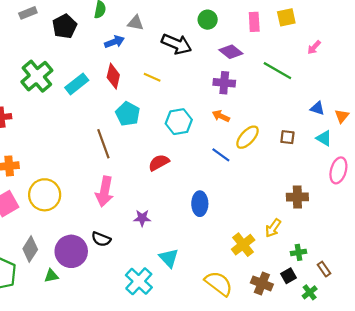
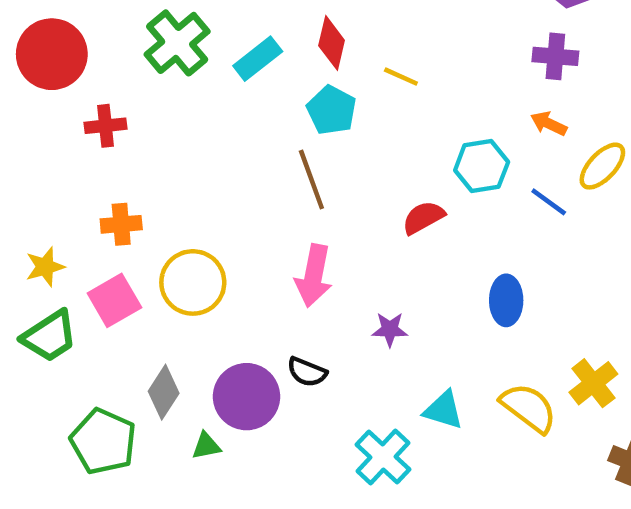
yellow line: (152, 77) -> (401, 77), moved
cyan pentagon: (128, 114) -> (332, 110), moved
cyan hexagon: (179, 122) -> (482, 166), moved
cyan triangle: (169, 258) -> (443, 410), turned -30
yellow semicircle: (219, 283) -> (529, 408), moved

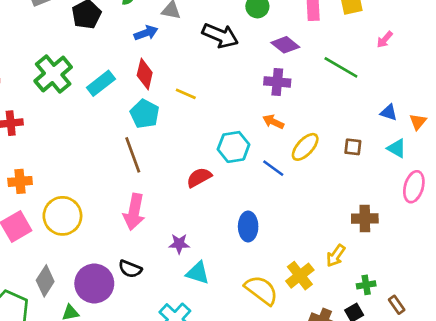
cyan triangle: (443, 410) -> (198, 273), moved

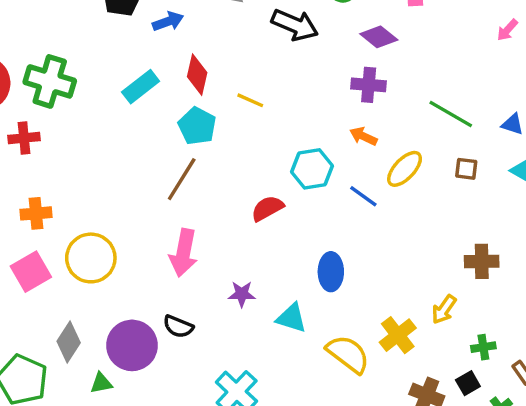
blue arrow: (146, 33) -> (168, 21), moved
green line: (341, 67) -> (451, 114), moved
green cross: (53, 74) -> (50, 81), moved, turned -33
brown line: (133, 155) -> (182, 179), turned 52
cyan triangle: (198, 273) -> (291, 318), moved

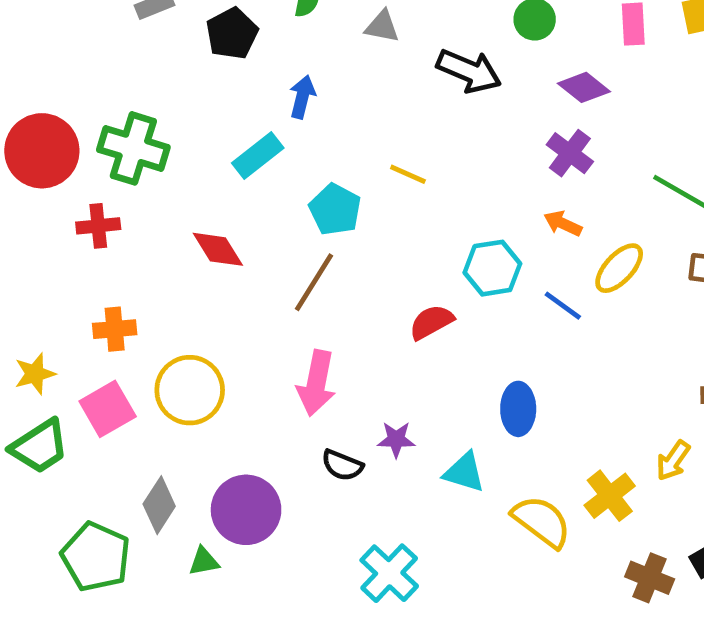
blue arrow: (168, 21) -> (302, 97), moved, turned -56
red diamond: (197, 75) -> (218, 249), moved, turned -45
purple cross: (369, 85) -> (570, 153), turned 32
black semicircle: (178, 327) -> (342, 465), moved

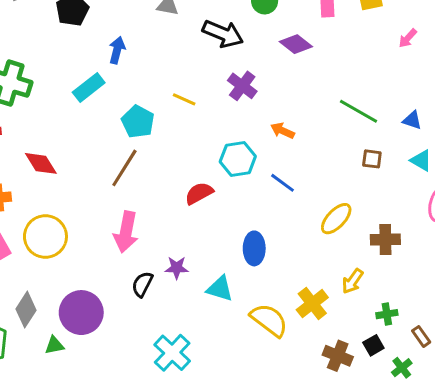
purple cross: (570, 153) -> (242, 86), moved
red diamond: (218, 249) -> (41, 163), moved
yellow ellipse: (619, 268) -> (336, 219), moved
black semicircle: (342, 465) -> (142, 284), turned 95

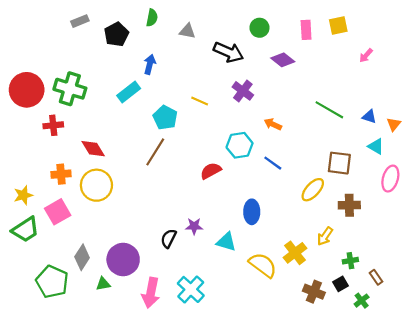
brown square: (372, 159) -> (339, 163), moved, size x1.6
pink arrow: (126, 232) -> (151, 293), moved
yellow circle: (45, 236) -> (96, 185), moved

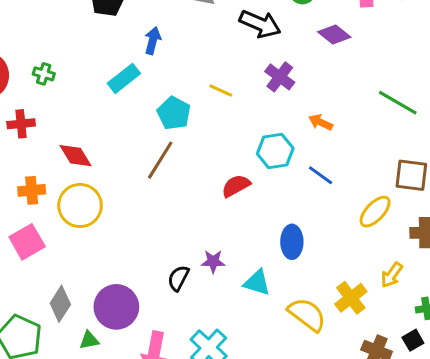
green cross: (70, 89) -> (44, 74), size x0.5

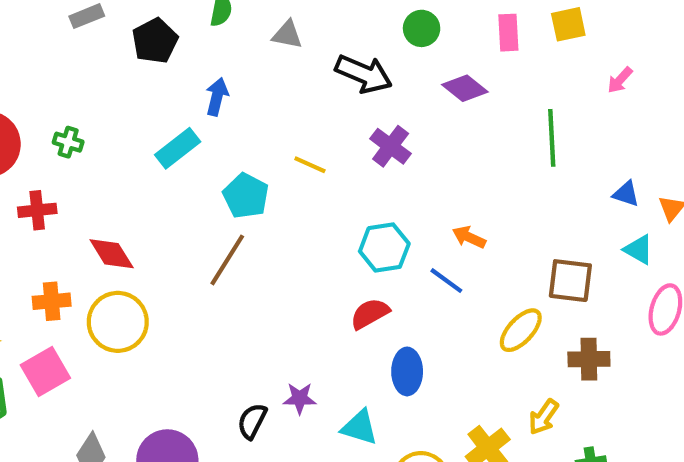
green line: (398, 103) -> (552, 138), moved, turned 57
orange arrow: (321, 122) -> (469, 237), moved
red semicircle: (236, 186) -> (370, 314), moved

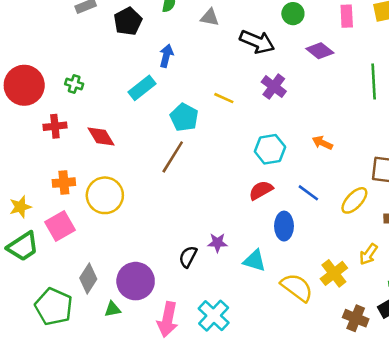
red diamond: (112, 254) -> (101, 136), moved
blue line: (446, 281) -> (308, 193), moved

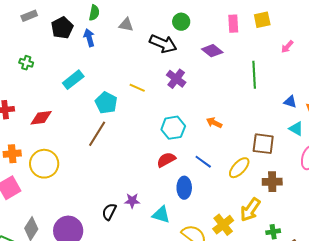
green circle: (293, 14) -> (181, 22), moved
blue arrow: (166, 56) -> (89, 38), moved, turned -30
green cross: (74, 84) -> (26, 63), moved
red diamond: (101, 136) -> (41, 118), turned -65
yellow arrow: (368, 254) -> (250, 210), size x1.4

